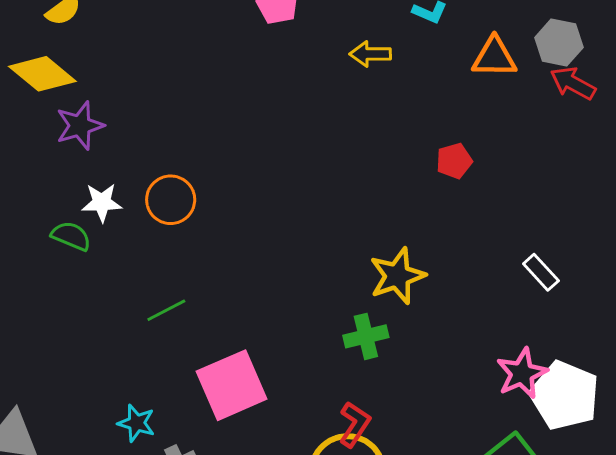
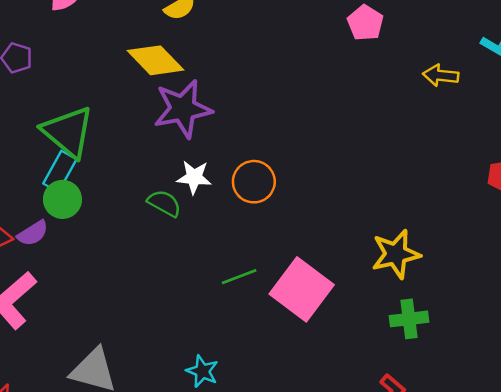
purple star: (80, 126) -> (183, 109), size x1.4
yellow star: (397, 276) -> (396, 254), moved
pink square: (232, 385) -> (302, 289), moved, turned -36

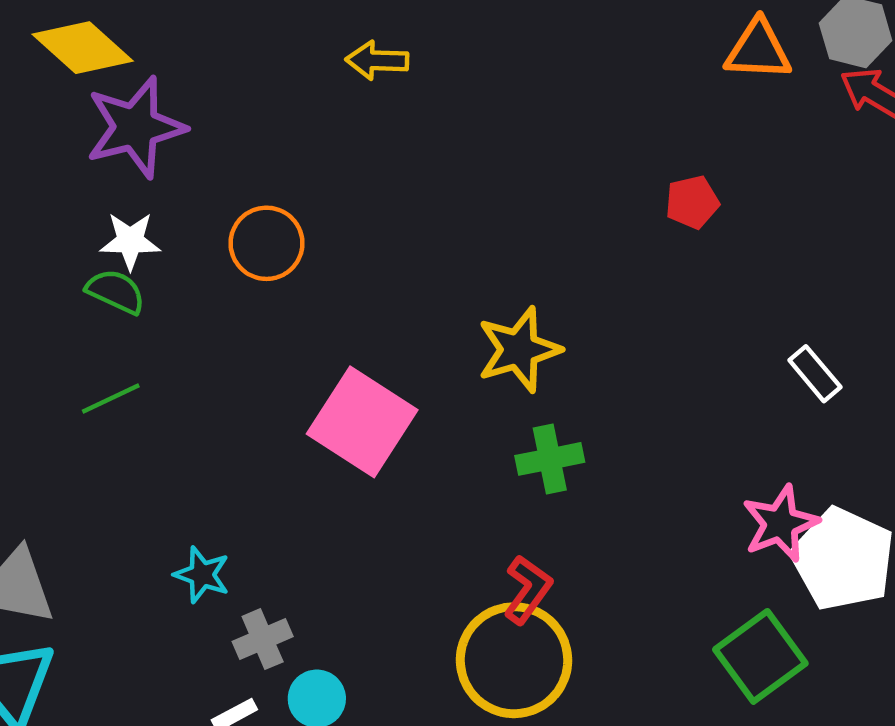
yellow arrow: (441, 75) -> (377, 60), moved
white star: (194, 177) -> (130, 241), moved
green line: (239, 277) -> (111, 399), moved

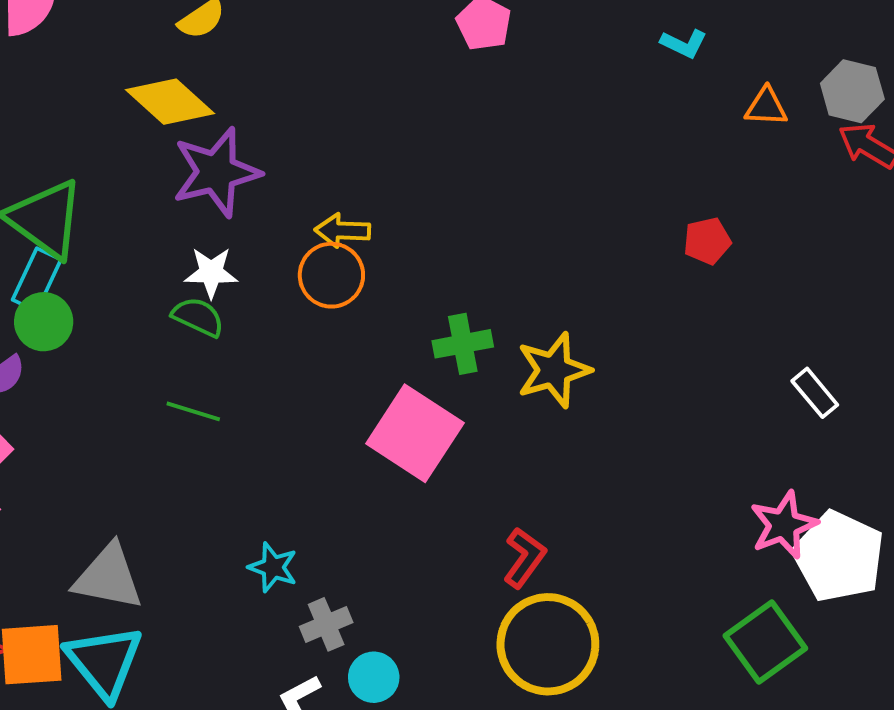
orange triangle: (758, 50) -> (766, 107), size x0.7
yellow arrow: (377, 60) -> (343, 231), moved
green line: (111, 399) -> (193, 411), turned 42
green cross: (550, 459) -> (463, 344), moved
red L-shape: (528, 590) -> (525, 558), moved

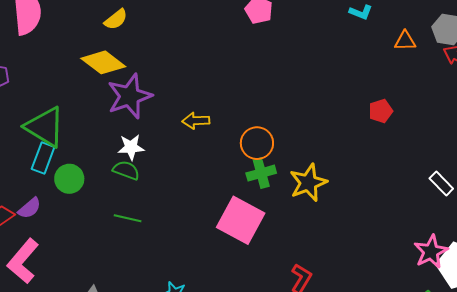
orange circle: (331, 275) -> (257, 143), moved
green circle: (44, 322) -> (69, 179), moved

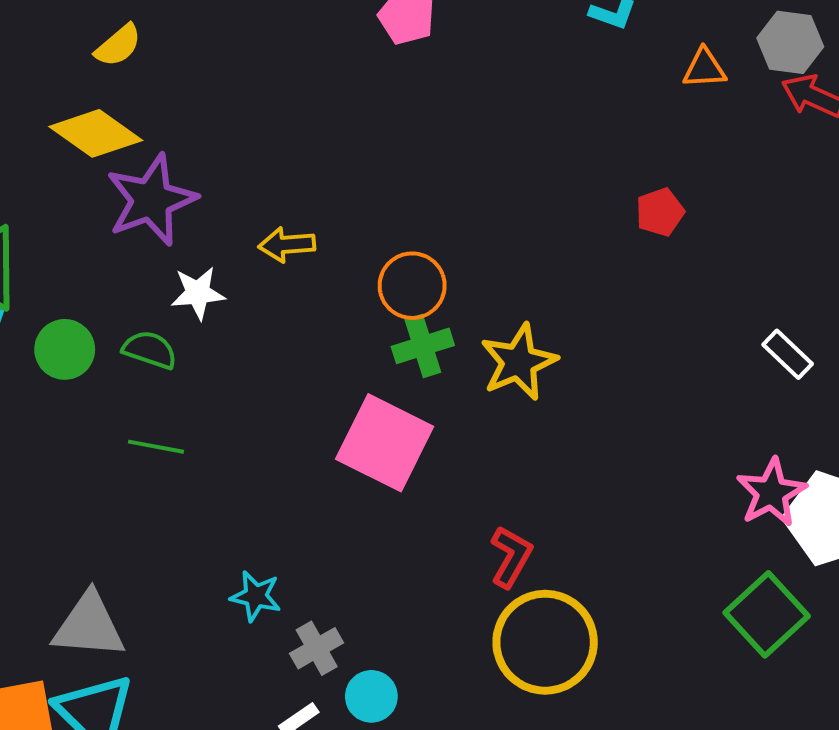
white star: (131, 147) -> (198, 293), moved
green circle: (69, 179) -> (65, 349), moved

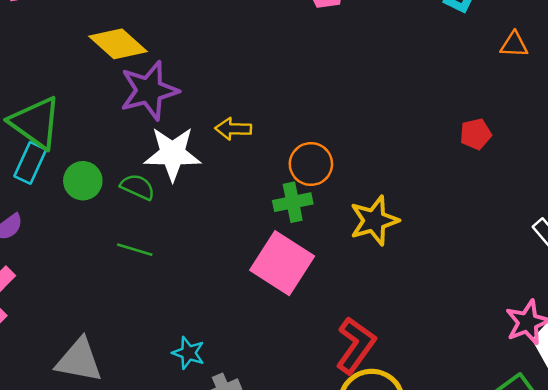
white star: (198, 293) -> (173, 154), size x1.6
green cross: (423, 346) -> (293, 202), moved
red L-shape: (511, 557) -> (356, 345), size x1.4

